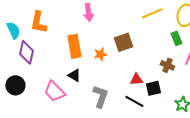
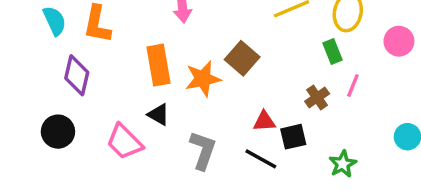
cyan semicircle: (13, 30) -> (55, 21), moved
brown square: (123, 42) -> (242, 58), turned -30
orange star: (100, 54) -> (203, 79), size x1.5
brown cross: (167, 65) -> (317, 97), turned 32

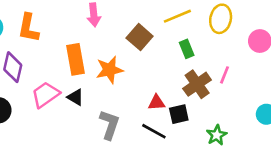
green rectangle: (332, 51) -> (187, 49), moved
brown square: (242, 58) -> (140, 37), moved
brown cross: (317, 97) -> (197, 84), size x1.5
pink trapezoid: (124, 142) -> (45, 95), moved, turned 100

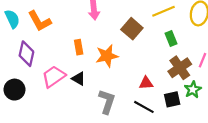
orange L-shape: (28, 28) -> (40, 21), turned -40
orange rectangle: (75, 59) -> (79, 47), size x0.6
black square: (179, 114) -> (172, 99), moved
green star: (217, 135) -> (193, 90), moved

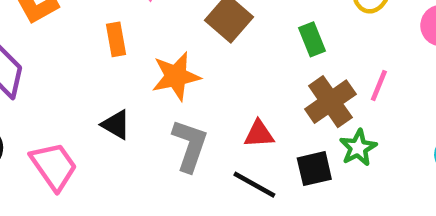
orange rectangle: (79, 47) -> (116, 39), moved
pink trapezoid: (54, 77) -> (54, 166), moved, turned 90
gray L-shape: (107, 102) -> (190, 145), moved

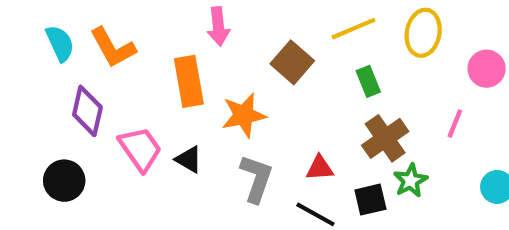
orange rectangle: (116, 39) -> (189, 81), size x1.6
pink line: (379, 85) -> (455, 124), moved
pink trapezoid: (54, 166) -> (140, 149), moved

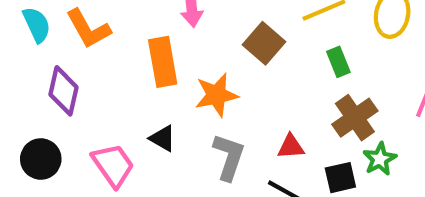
pink trapezoid: (140, 149) -> (113, 165), moved

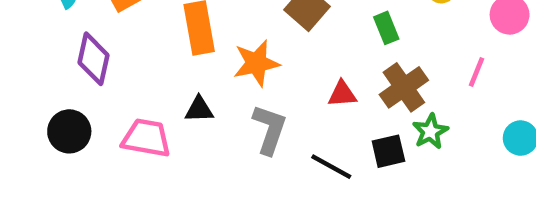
black triangle: (163, 138) -> (199, 109), turned -32
red triangle: (291, 147) -> (342, 94), moved
pink trapezoid: (113, 165) -> (146, 138), turned -45

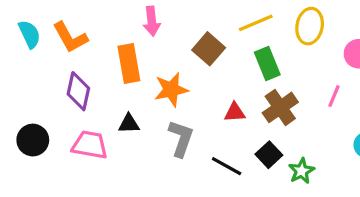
green rectangle: (386, 28) -> (267, 63), size x1.4
purple diamond: (93, 59) -> (78, 91), moved
green star: (430, 131) -> (301, 171), moved
black square: (388, 151) -> (269, 155), turned -30

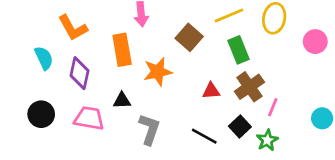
cyan semicircle: (30, 34) -> (44, 58), moved
pink line: (334, 96) -> (273, 107), moved
gray L-shape: (181, 138) -> (149, 129), moved

